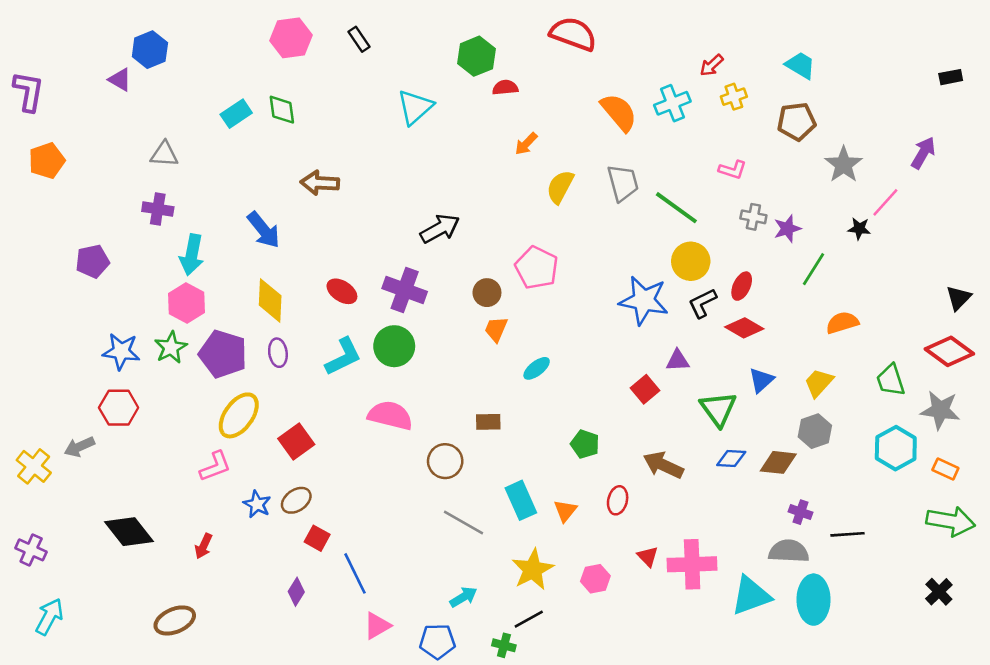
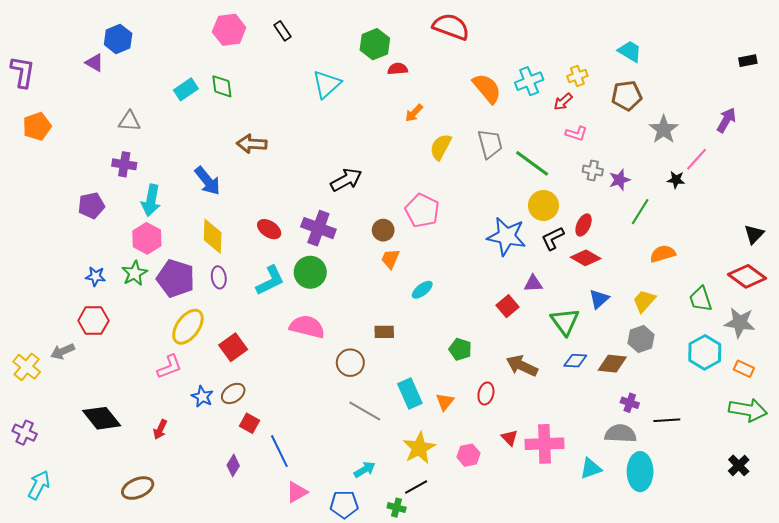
red arrow: (712, 65) -> (563, 102), moved
purple pentagon: (92, 261) -> (91, 205), moved
blue star: (121, 351) -> (95, 276), size x0.7
cyan triangle: (751, 596) -> (591, 469), size x0.7

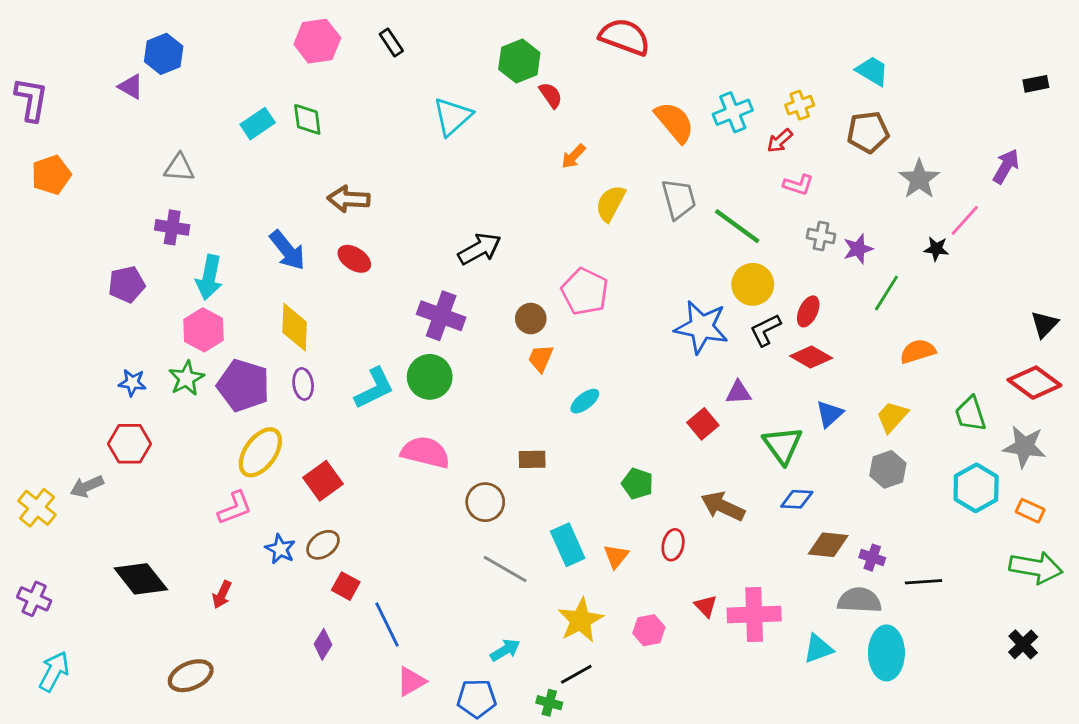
red semicircle: (398, 69) -> (551, 95), turned 60
red ellipse: (269, 229) -> (354, 259), moved
brown diamond: (612, 364) -> (828, 545), moved

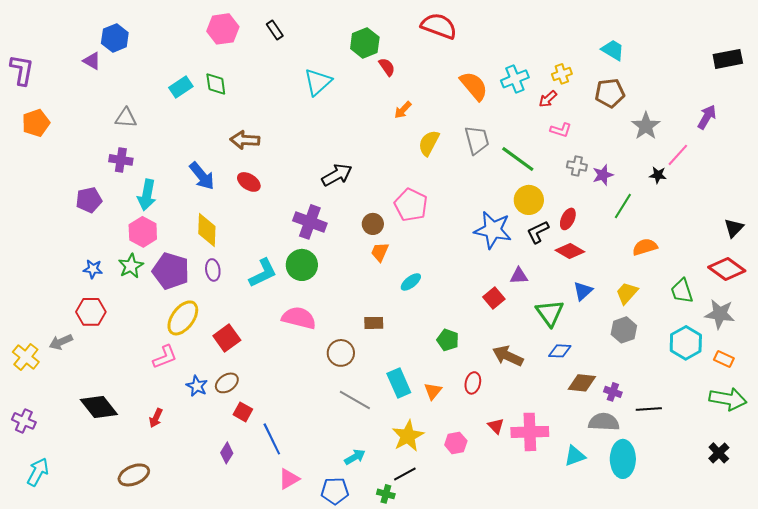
black rectangle: (1036, 84) -> (728, 59), size x1.6

